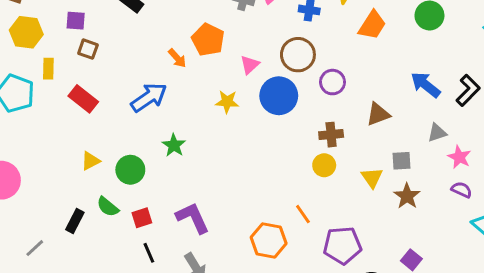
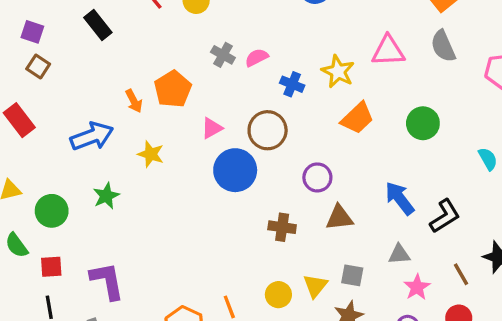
purple circle: (333, 82) -> (317, 177), moved
yellow star: (227, 102) -> (151, 154), moved
yellow circle: (324, 165) -> (278, 295), moved

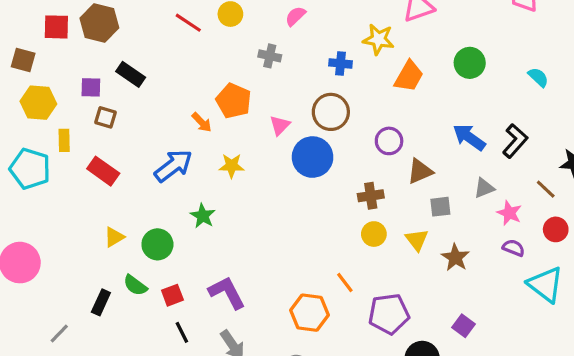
black rectangle: (98, 25) -> (131, 74), moved
pink semicircle: (257, 58) -> (295, 16), moved
gray square: (352, 275) -> (440, 207), moved
yellow circle: (278, 295) -> (374, 234), moved

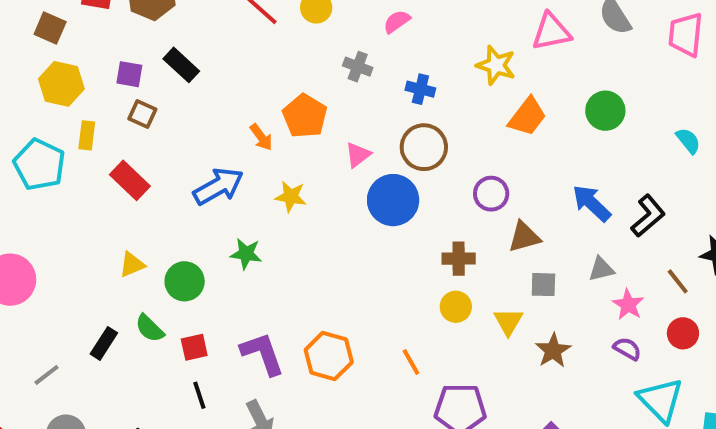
blue cross: (340, 63) -> (420, 89), moved
green star: (203, 216) -> (246, 254), turned -30
orange hexagon: (309, 313) -> (329, 356), moved

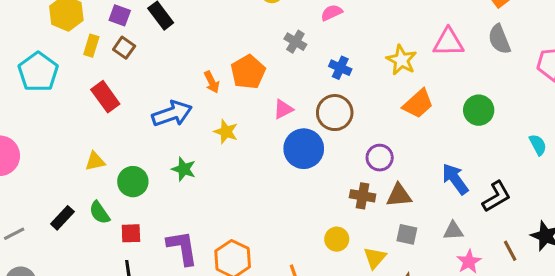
yellow rectangle: (87, 135) -> (91, 46), moved
brown cross: (459, 259) -> (363, 196), moved

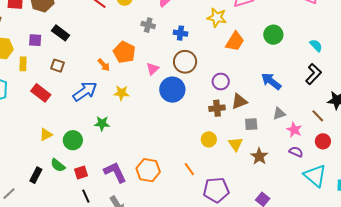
brown square: (124, 48) -> (58, 66), moved
black L-shape: (497, 197) -> (314, 74), moved

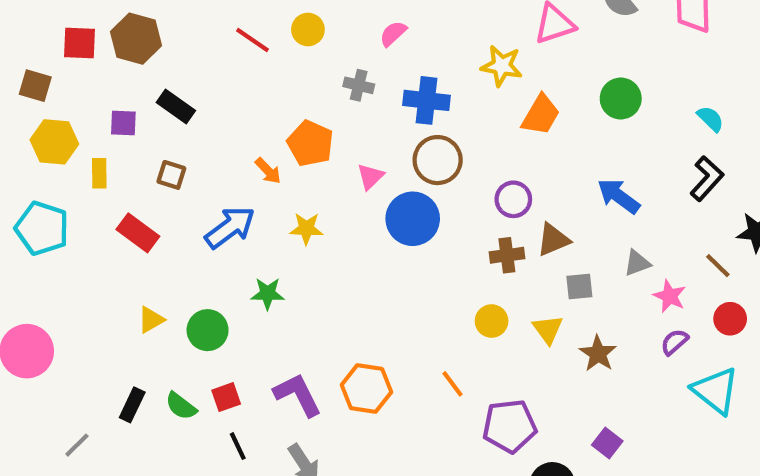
blue cross: (180, 33) -> (426, 100), size x1.5
purple semicircle: (296, 152) -> (674, 342), turned -64
green semicircle: (58, 165) -> (181, 406), moved

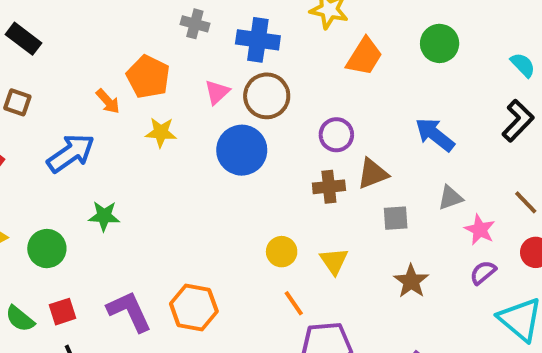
pink triangle: (370, 177) -> (217, 92), moved
yellow star: (306, 229) -> (161, 132), moved
yellow circle: (492, 321) -> (282, 252), moved
yellow triangle: (548, 329) -> (334, 261), moved
orange line: (452, 384) -> (294, 303), moved

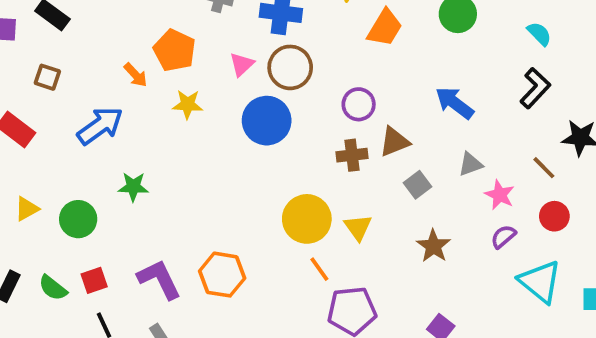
gray square: (396, 218) -> (418, 185), turned -32
yellow circle: (282, 252) -> (307, 219), size x1.6

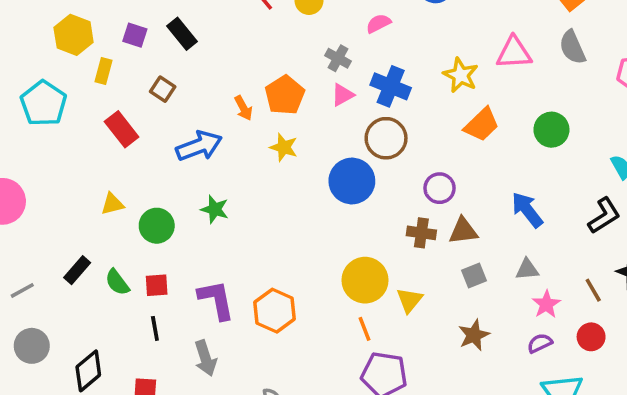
pink triangle: (242, 64) -> (343, 95), moved

